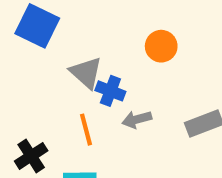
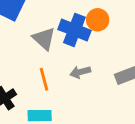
blue cross: (110, 91) -> (74, 30), moved, size x1.5

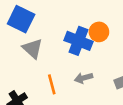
gray triangle: (44, 39) -> (33, 49), moved

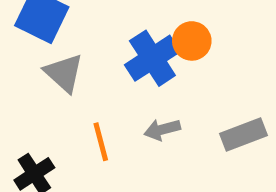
blue cross: (79, 41) -> (152, 58), turned 36

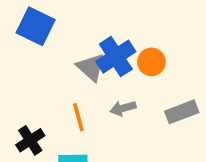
orange circle: (192, 41) -> (151, 62), moved
gray triangle: (64, 73) -> (91, 67), moved

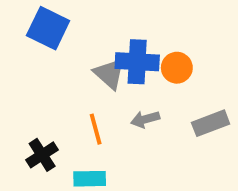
blue cross: (116, 57) -> (137, 62), turned 36

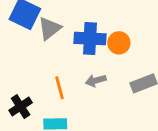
gray triangle: (109, 74) -> (49, 28), moved, turned 40

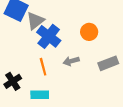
blue cross: (90, 39) -> (49, 36), moved, turned 35

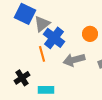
gray arrow: (71, 61) -> (74, 60), size x1.5
orange line: (43, 67) -> (42, 54), moved

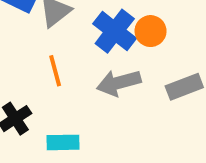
blue cross: (54, 38) -> (115, 31), moved

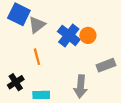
gray arrow: (119, 83) -> (81, 86), moved, turned -70

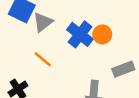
orange line: (37, 57) -> (43, 59), turned -35

